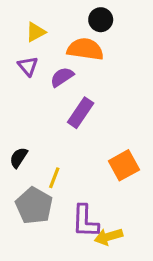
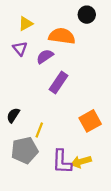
black circle: (101, 20) -> (87, 15), moved
gray pentagon: (34, 206) -> (25, 150), turned 30
yellow arrow: (108, 237) -> (81, 162), moved

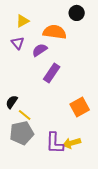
yellow line: (39, 130) -> (25, 115), moved, turned -72

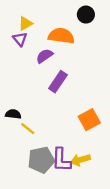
purple triangle: (18, 43) -> (20, 39), moved
black semicircle: (12, 102) -> (13, 114), turned 64
gray pentagon: (22, 133) -> (41, 160), moved

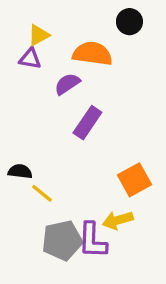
purple triangle: (20, 39) -> (30, 59), turned -40
yellow arrow: (80, 160) -> (118, 220), moved

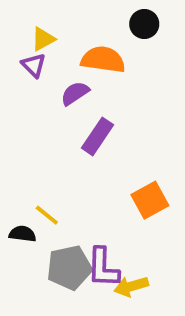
purple triangle: (30, 59) -> (34, 65), turned 35
black semicircle: (20, 171) -> (22, 234), moved
yellow arrow: (118, 220) -> (131, 286), moved

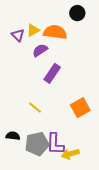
yellow triangle: (43, 39) -> (33, 30), moved
yellow line: (47, 215) -> (35, 108), moved
black semicircle: (22, 234) -> (13, 136), moved

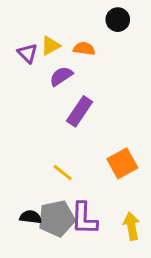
orange semicircle: (55, 32) -> (84, 49), size x0.6
yellow line: (35, 108) -> (63, 173), moved
black semicircle: (13, 136) -> (31, 217), moved
yellow arrow: (70, 154) -> (132, 226), moved, turned 96

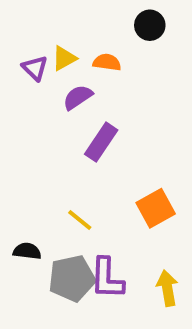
black semicircle: (31, 217) -> (27, 251), moved

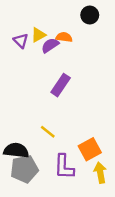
purple semicircle: (78, 97) -> (50, 45), moved
orange square: (156, 208) -> (90, 149), moved
black semicircle: (27, 251) -> (16, 150), size x1.5
gray pentagon: (72, 278) -> (24, 169), moved

